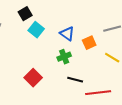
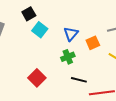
blue triangle: (67, 34) -> (71, 34), turned 35

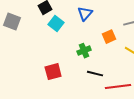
blue triangle: (71, 34) -> (85, 14), moved
red square: (37, 78) -> (53, 72), turned 30

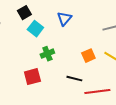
orange square: (109, 37) -> (88, 56), moved
green cross: (84, 51) -> (47, 54), moved

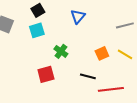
cyan square: (35, 29) -> (37, 30), moved, turned 35
green cross: (47, 54) -> (61, 51), turned -32

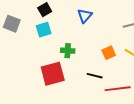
green cross: (61, 51) -> (68, 51), turned -32
red square: (46, 74) -> (53, 74), size x1.4

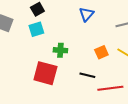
blue triangle: (85, 16) -> (86, 14), moved
red square: (53, 74) -> (45, 73), turned 30

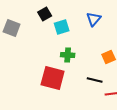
cyan square: (36, 29) -> (62, 27), moved

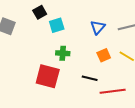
blue triangle: (94, 19) -> (98, 27), moved

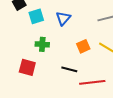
blue triangle: (98, 27) -> (63, 18), moved
red square: (48, 76) -> (27, 67), size x0.7

